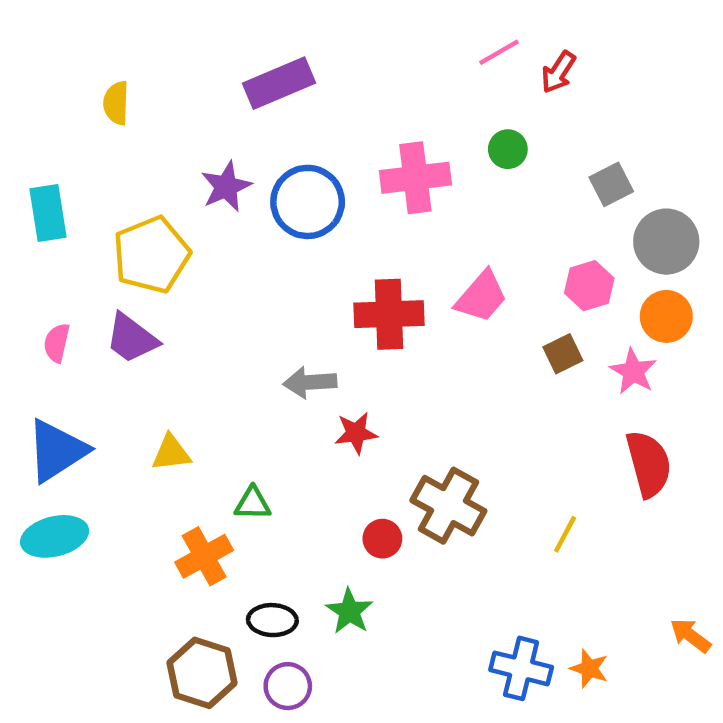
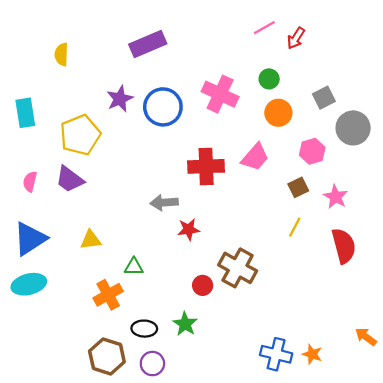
pink cross: (415, 178) -> (220, 94), turned 32
orange circle: (666, 316) -> (278, 113), moved
yellow line: (565, 534) -> (295, 227), moved

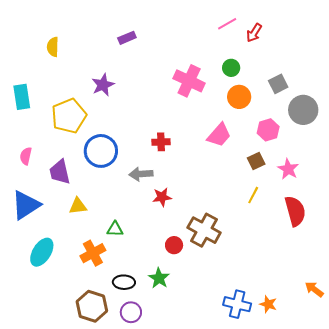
purple rectangle: (148, 44) -> (127, 38), size x0.6
blue circle: (163, 107) -> (101, 151), moved
red cross: (206, 166) -> (161, 142), moved, size x0.6
purple trapezoid: (70, 179) -> (60, 172), moved, turned 40
cyan ellipse: (29, 284) -> (42, 252), moved, turned -44

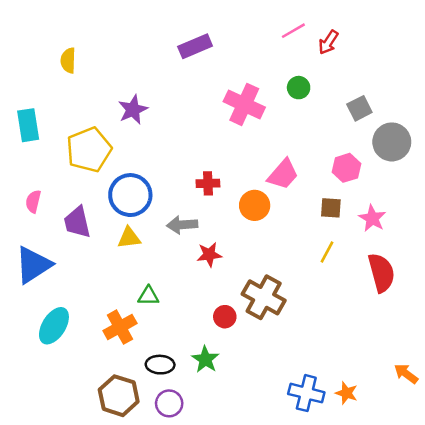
purple rectangle: (127, 38) -> (195, 46), moved, size x1.4
orange circle: (239, 97) -> (255, 205), moved
brown square: (256, 161) -> (331, 208), turned 30
yellow triangle: (78, 206) -> (129, 238), moved

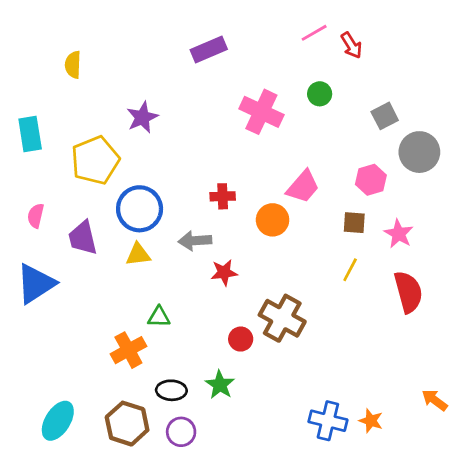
red arrow: (328, 42) -> (351, 45), turned -65
cyan ellipse: (54, 326) -> (58, 421), moved

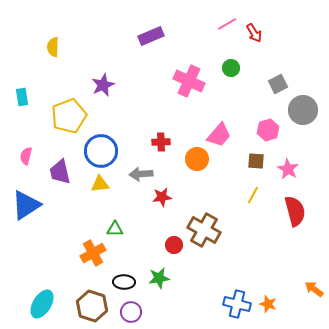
cyan rectangle: (30, 134) -> (22, 97), size x0.7
green star: (220, 385) -> (159, 278), turned 30

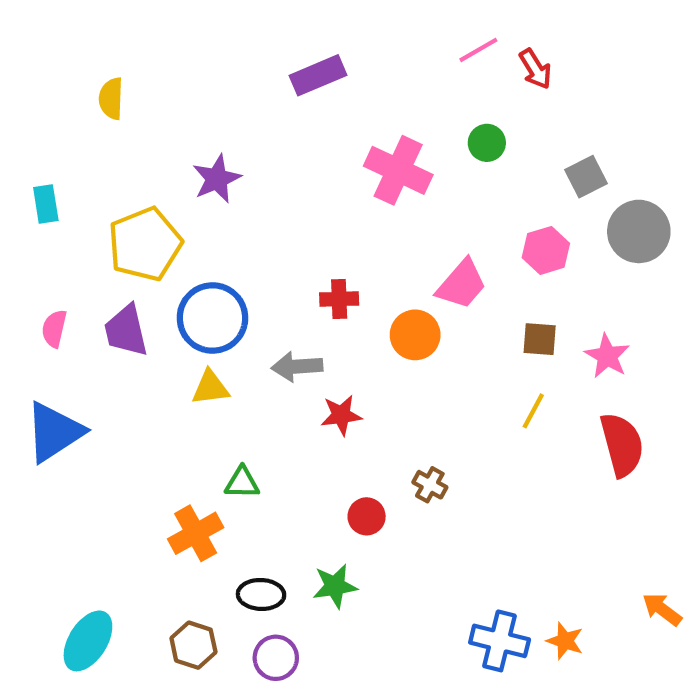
pink hexagon: (268, 130) -> (546, 250), moved
purple trapezoid: (60, 172) -> (126, 331), moved
brown cross: (204, 230) -> (430, 485), size x0.5
brown hexagon: (92, 306) -> (193, 645), size x0.7

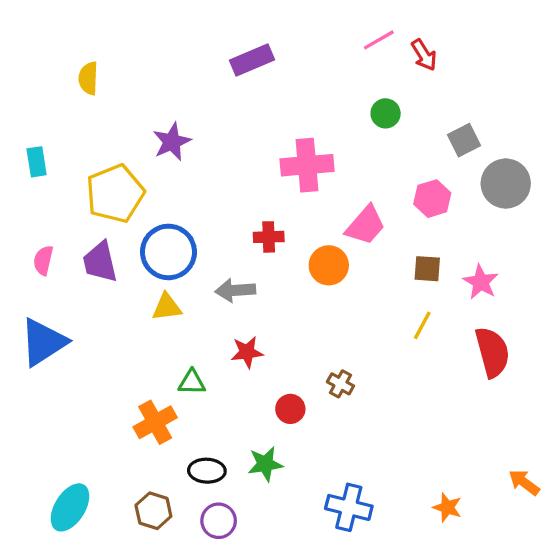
pink cross: (398, 170) -> (307, 165), moved, turned -30
red star: (341, 415) -> (247, 352), moved
blue cross: (500, 641) -> (349, 507), moved

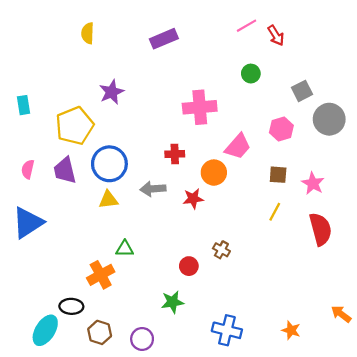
yellow semicircle: (88, 78) -> (88, 33), moved
red star: (247, 352) -> (193, 199), moved
black ellipse: (207, 471) -> (71, 306), moved

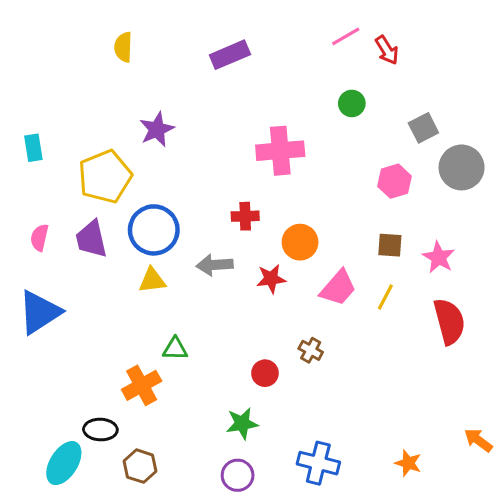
pink trapezoid: (238, 146) -> (338, 288), moved
purple circle: (142, 339) -> (238, 475), moved

